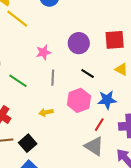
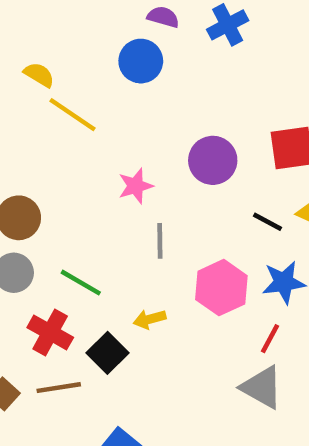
black line: (88, 73) -> (267, 222), moved
green line: (18, 81) -> (81, 283), moved
black square: (28, 143) -> (108, 353), moved

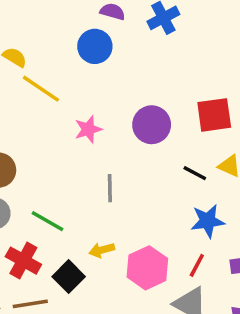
pink star: (136, 186) -> (88, 129), moved
pink hexagon: (221, 288) -> (147, 268), moved

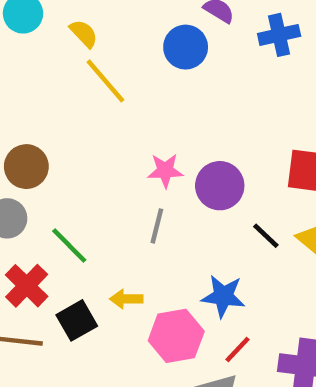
purple circle: (152, 125) -> (220, 186), moved
pink star: (88, 129) -> (165, 171), moved
blue star: (208, 221) -> (223, 296), moved

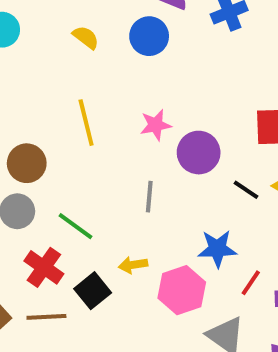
yellow semicircle: (84, 34) -> (86, 37), moved
yellow line: (105, 81) -> (86, 123), moved, turned 36
pink star: (165, 171) -> (156, 125), moved
red line: (238, 349) -> (251, 283), moved

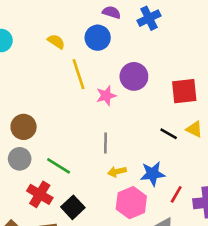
yellow line: (86, 123) -> (79, 74), moved
purple circle: (199, 153) -> (134, 76), moved
yellow arrow: (133, 265) -> (117, 172), moved

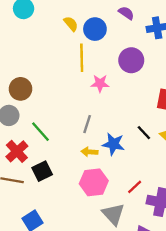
blue circle: (98, 38) -> (95, 29), moved
purple circle: (134, 76) -> (131, 60), moved
blue star: (153, 174) -> (113, 144), moved

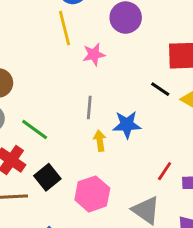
black line: (144, 133) -> (160, 89), moved
yellow arrow: (89, 152) -> (100, 141), turned 91
pink hexagon: (94, 182) -> (92, 194), moved

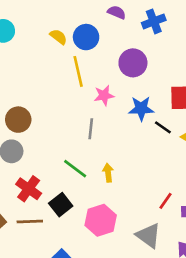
gray line: (89, 108) -> (91, 129), moved
blue star: (127, 125) -> (141, 109), moved
green line: (35, 129) -> (75, 169), moved

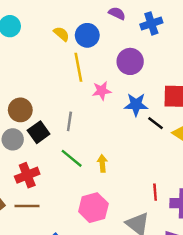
gray line: (91, 129) -> (69, 121), moved
red cross: (29, 189) -> (27, 175), turned 30
red line: (166, 201) -> (155, 192), turned -42
black square: (61, 205) -> (39, 132), moved

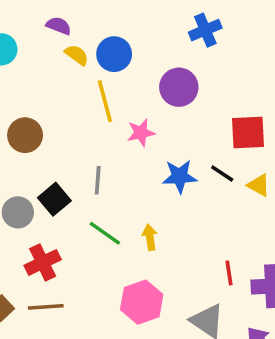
purple semicircle: (117, 13) -> (59, 26), moved
blue star: (136, 105) -> (180, 176), moved
brown circle: (20, 110) -> (25, 135), moved

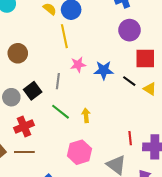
purple circle: (179, 87) -> (130, 30), moved
pink star: (141, 133) -> (78, 65), moved
blue star: (180, 176) -> (104, 70), moved

